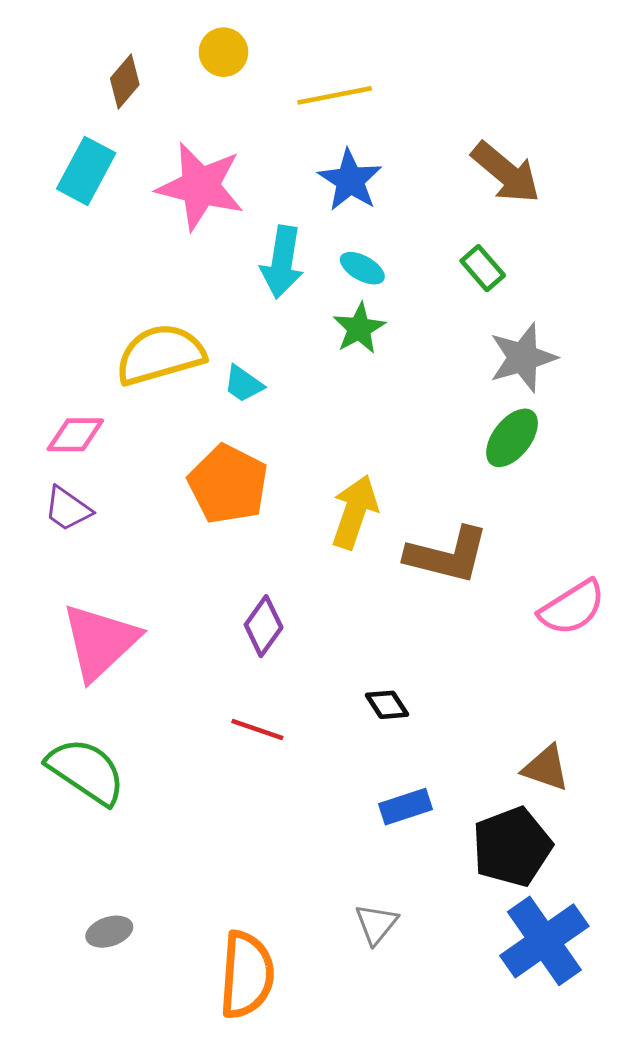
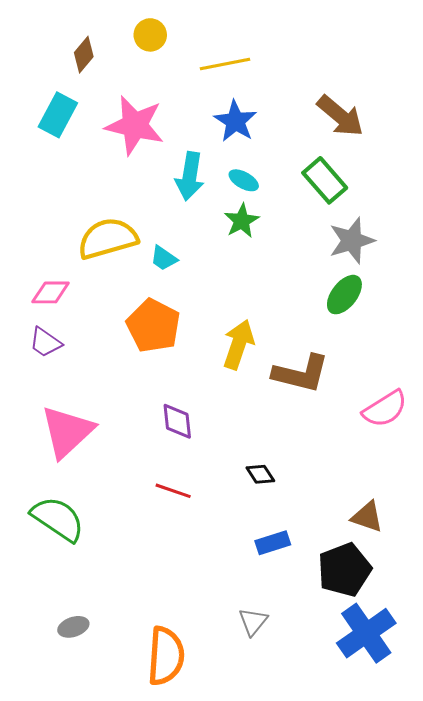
green rectangle: (483, 268) -> (325, 180), size x1.5
purple diamond: (264, 626) -> (177, 421), turned -42

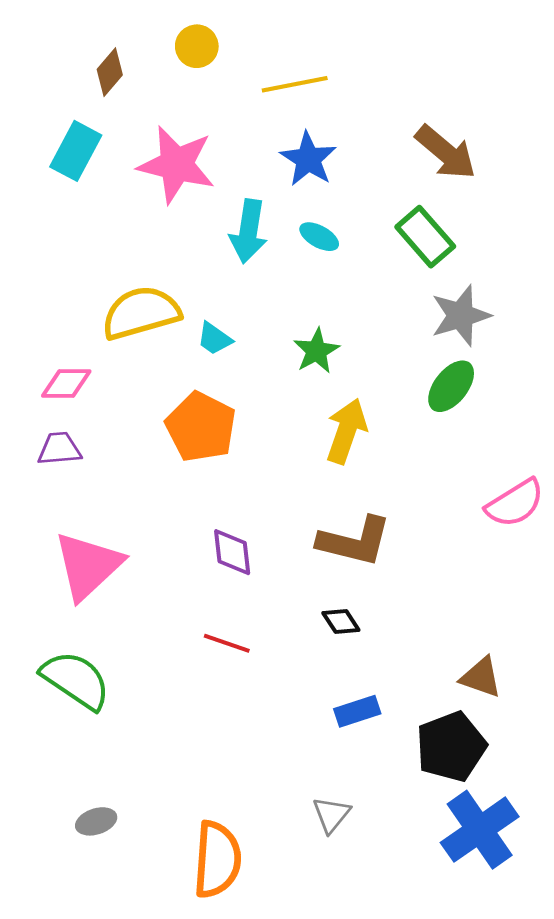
green star: (242, 221) -> (316, 351), moved
purple trapezoid: (45, 342) -> (59, 449), turned 140
yellow arrow: (239, 344) -> (346, 431), moved
brown L-shape: (301, 373) -> (355, 541), moved
pink semicircle: (385, 409) -> (515, 503), moved

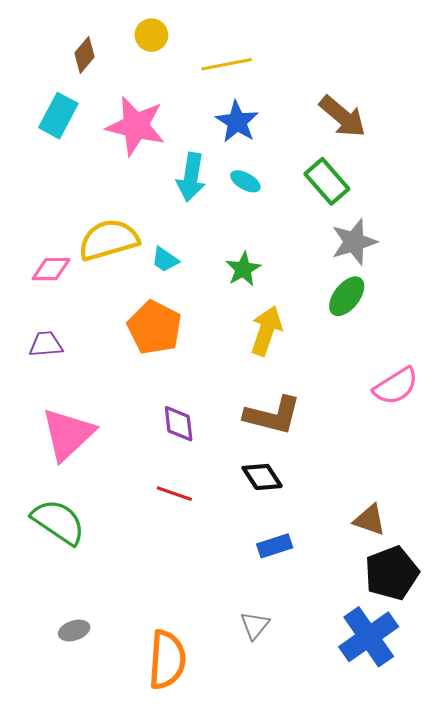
pink diamond: (66, 384) -> (51, 269), moved
black diamond: (341, 622) -> (262, 477), size x1.4
black pentagon: (451, 747) -> (392, 573), moved

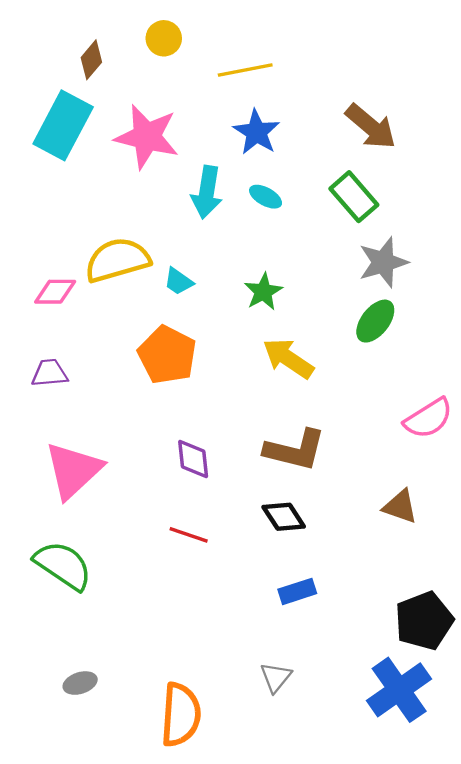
cyan rectangle: (58, 116) -> (63, 125), size x1.4
yellow arrow: (266, 331) -> (288, 358), turned -75
brown triangle: (370, 520) -> (400, 507), moved

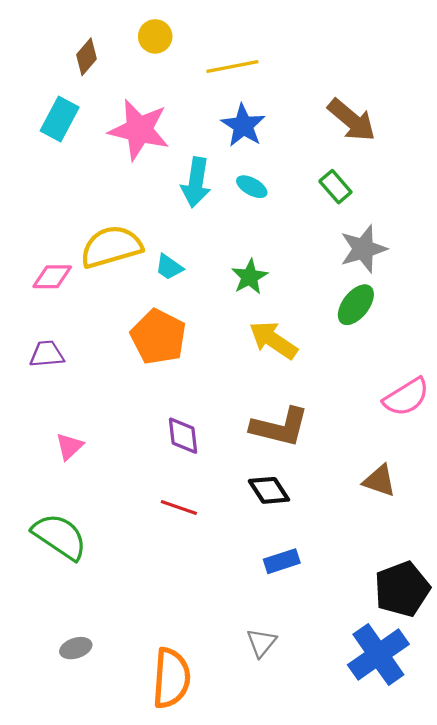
cyan rectangle: (63, 125) -> (60, 119), size x0.7
green rectangle: (354, 197) -> (335, 187), size x0.7
pink triangle: (73, 470) -> (69, 446), size x0.5

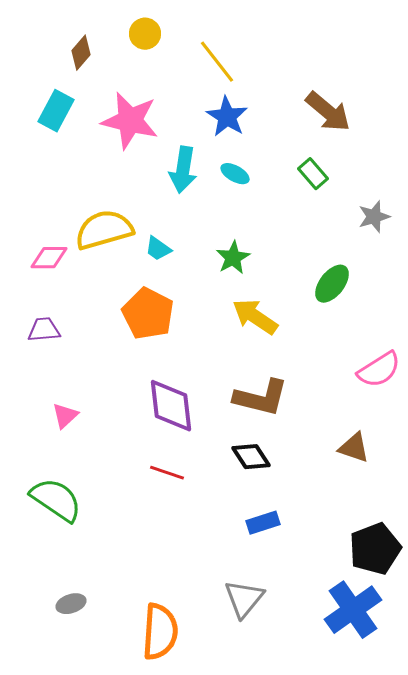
yellow line: (232, 66) -> (217, 62), turned 63
gray star: (363, 249) -> (374, 217), moved, size x0.7
purple diamond: (183, 436) -> (171, 406), size x1.5
gray triangle: (261, 643) -> (244, 599), size x1.4

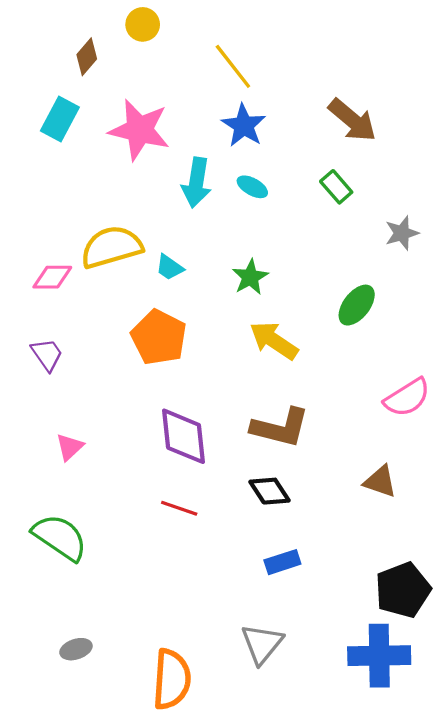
yellow circle: (145, 34) -> (143, 24), moved
purple trapezoid: (44, 330) -> (47, 355), turned 60
blue cross: (353, 610) -> (379, 656), turned 34

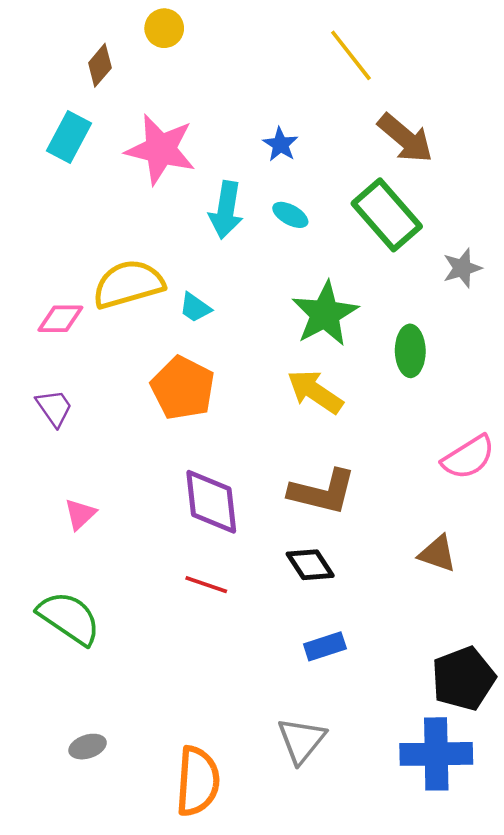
yellow line: (233, 66) -> (351, 55), moved
blue star: (244, 125) -> (280, 144), size x0.7
green rectangle: (336, 187) -> (387, 215), size x1.8
green star: (250, 277) -> (325, 314), moved, size x1.6
green ellipse: (357, 305) -> (410, 351), turned -39

